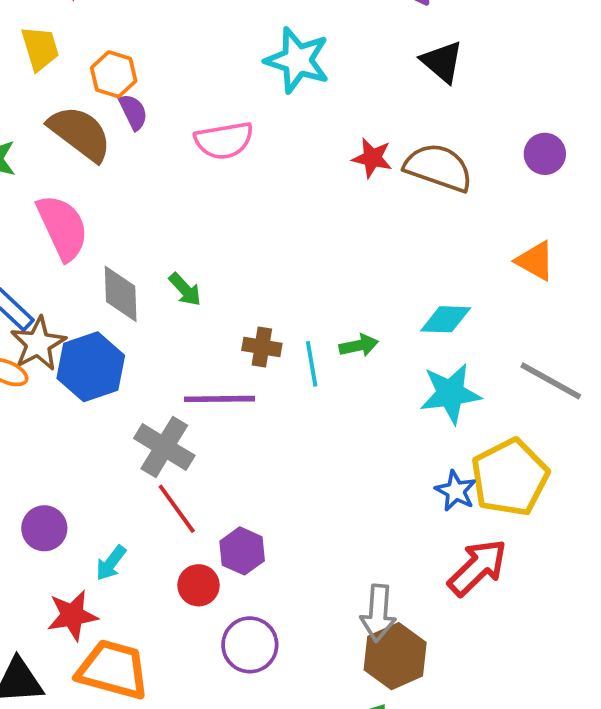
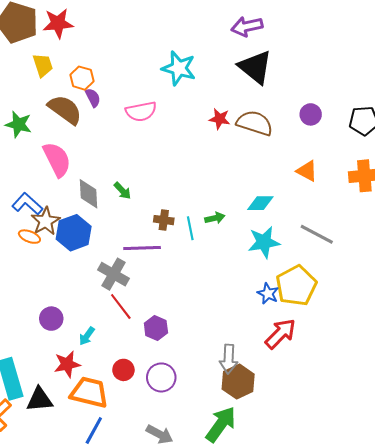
black triangle: (442, 62) -> (255, 67), size x1.5
red circle: (199, 585) -> (123, 370), moved

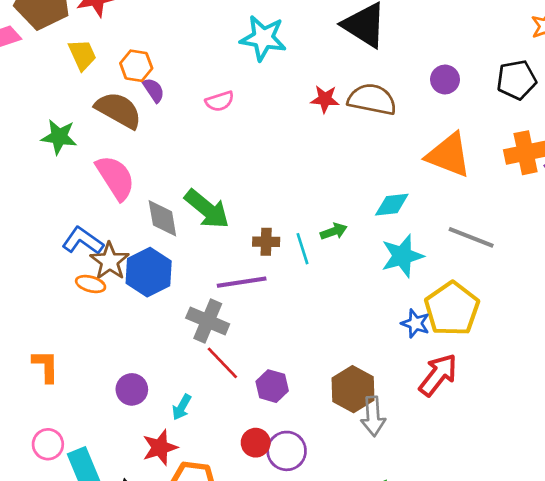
pink semicircle: (141, 112) -> (220, 101), size x0.7
orange triangle: (307, 171) -> (449, 155), size x1.6
green arrow: (122, 191) -> (207, 209), size x1.8
red circle: (123, 370) -> (256, 443), moved
brown hexagon: (238, 382) -> (353, 389), moved

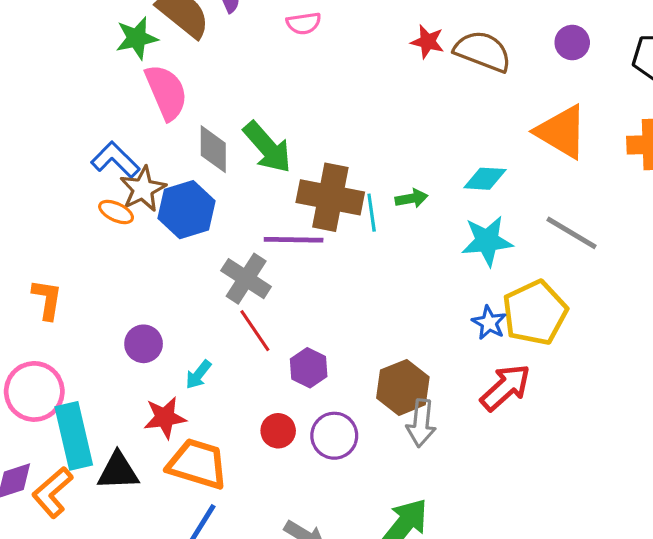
green star: (59, 137) -> (137, 38), moved, turned -30
brown cross: (266, 242) -> (330, 197), size x2.0
pink circle: (48, 444) -> (34, 391), size x1.6
purple circle: (287, 451) -> (334, 436), moved

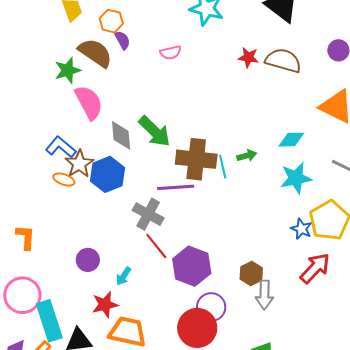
purple hexagon: (309, 368) -> (192, 266), size x1.6
brown hexagon: (403, 387) -> (251, 274), size x0.7
red circle: (278, 431) -> (197, 328), moved, size x1.8

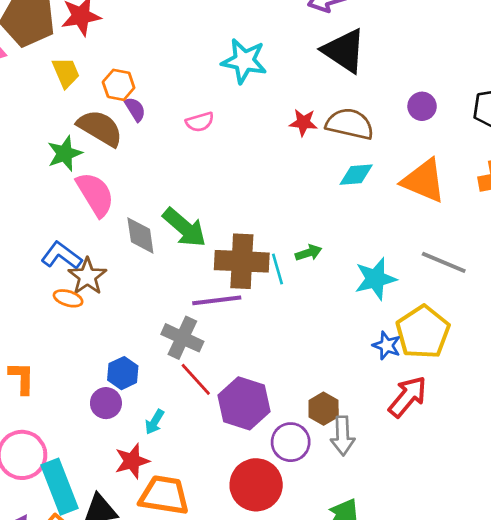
cyan diamond: (291, 140) -> (356, 175), moved
blue hexagon: (108, 174) -> (123, 373), moved, size x0.7
purple circle: (211, 307) -> (291, 442), moved

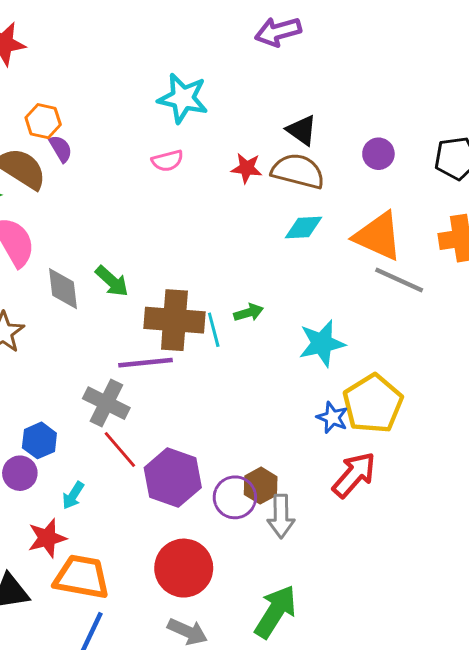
black triangle: (344, 51) -> (302, 130), moved, size x0.6
pink semicircle: (200, 122) -> (167, 161), moved
green arrow: (184, 228) -> (112, 281), size x0.7
gray line: (444, 262) -> (399, 280), moved
purple circle: (291, 442) -> (235, 497), moved

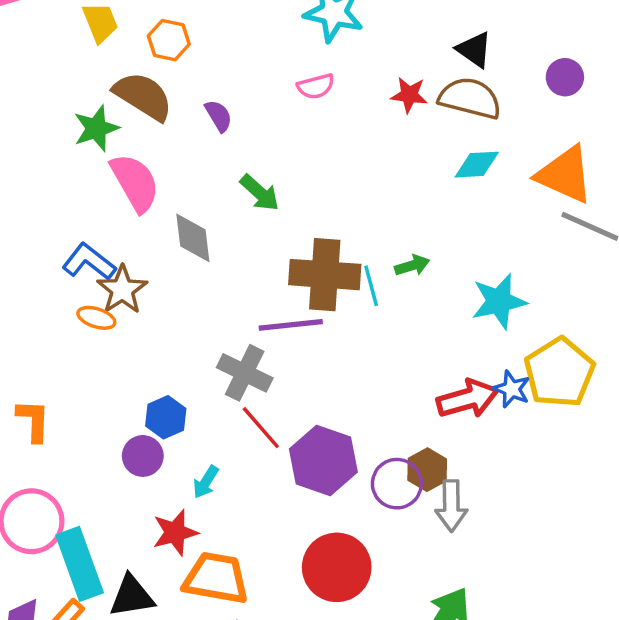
purple semicircle: (61, 149) -> (219, 116), moved
green arrow: (112, 281) -> (260, 193), moved
red arrow: (354, 475) -> (468, 399), moved, turned 33

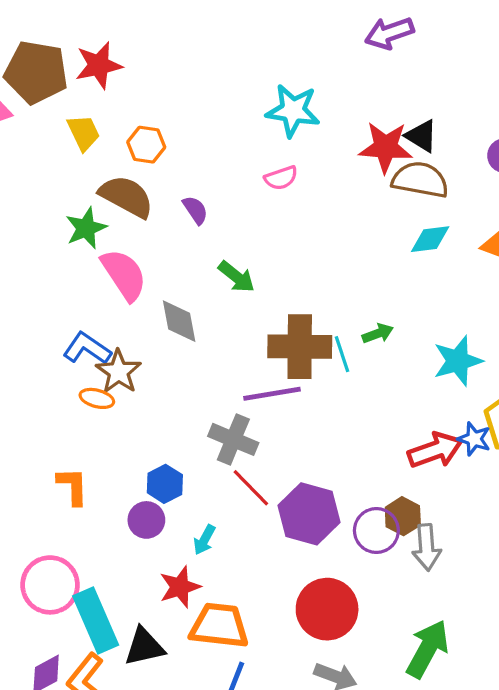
red star: (409, 95) -> (386, 147), moved, size x1.6
orange L-shape: (33, 420) -> (73, 486), moved

